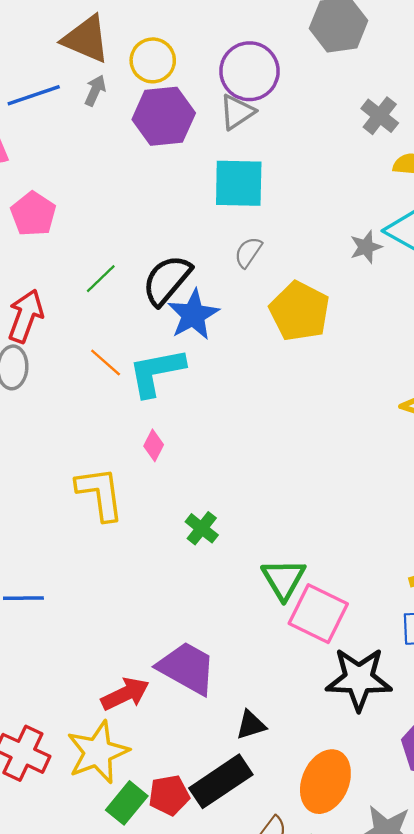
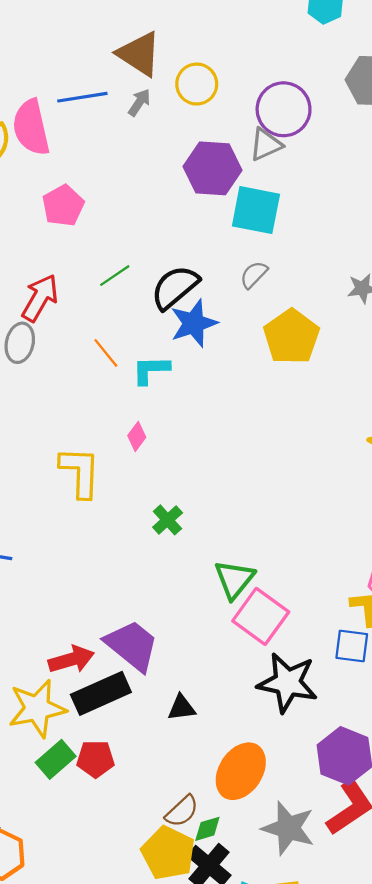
purple hexagon: (164, 116) -> (212, 168), moved
cyan L-shape: (156, 372) -> (151, 370), size x0.7
black rectangle: (221, 781) -> (101, 693), moved

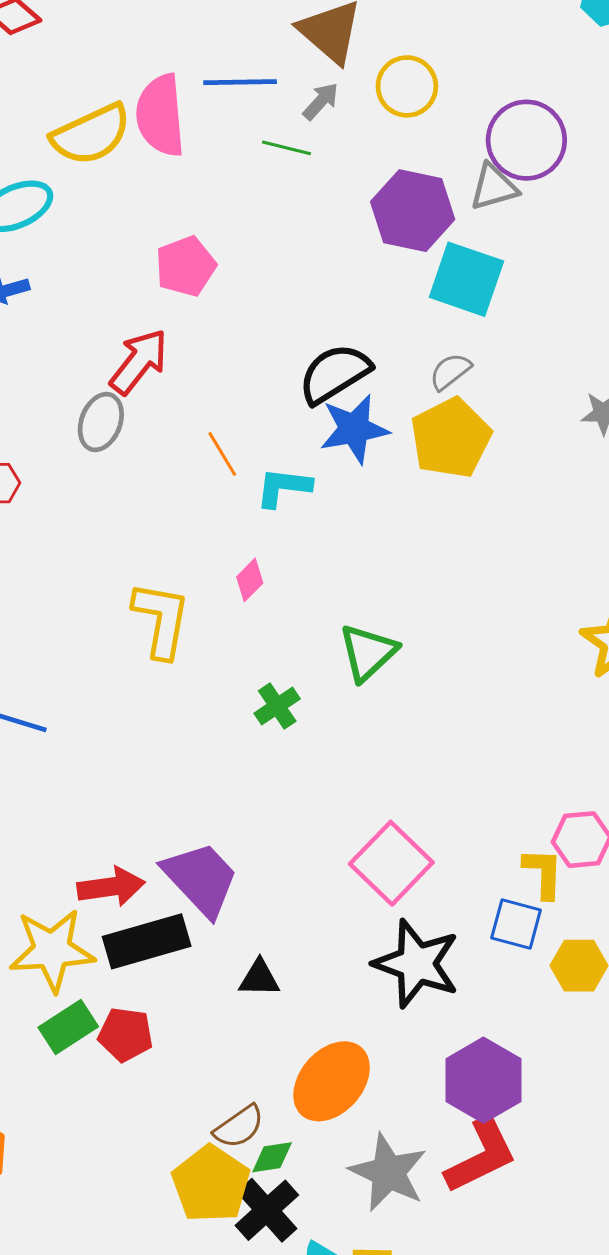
pink pentagon: (63, 206) -> (186, 266), moved
green line: (115, 276) -> (287, 148), moved, turned 40
yellow pentagon: (291, 337) -> (451, 438), moved
green triangle: (234, 579) -> (368, 652), moved

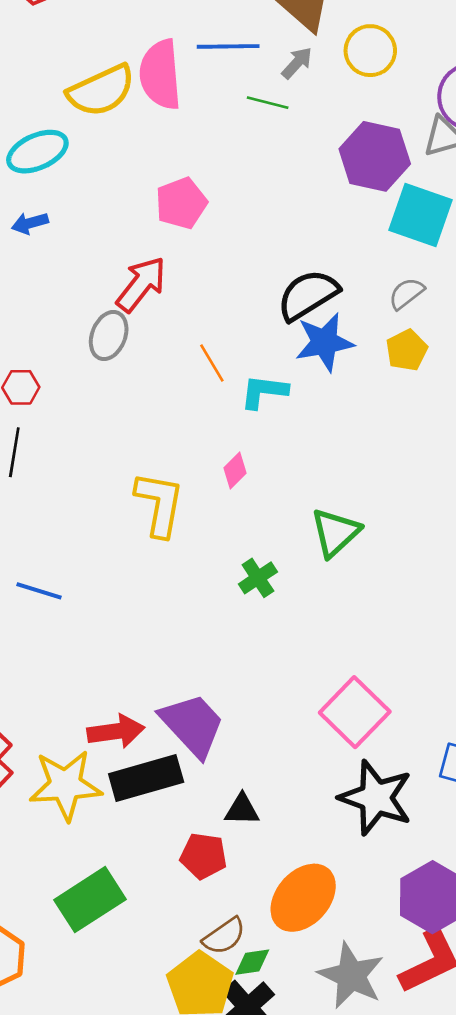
yellow pentagon: (451, 438) -> (407, 350), size x0.6
green rectangle: (68, 1027) -> (90, 900), moved, size x1.4
red pentagon: (126, 1034) -> (203, 856), moved

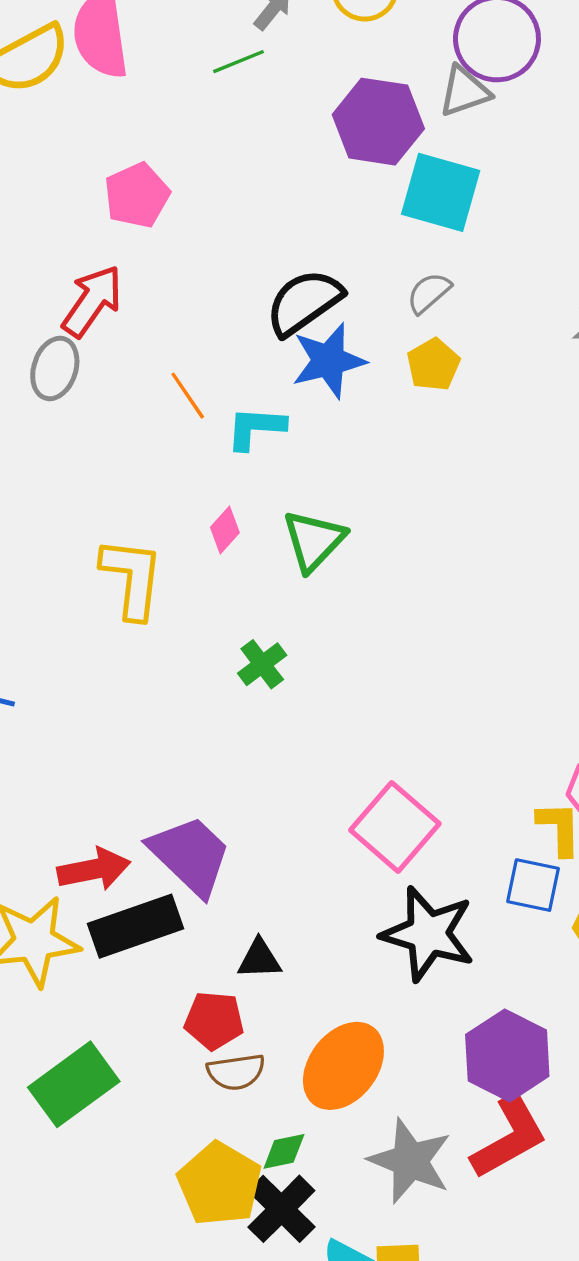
green line: (268, 103) -> (239, 62), turned -33
green triangle: (335, 533) -> (314, 541), moved
brown semicircle: (224, 936) -> (236, 1072), moved, turned 30

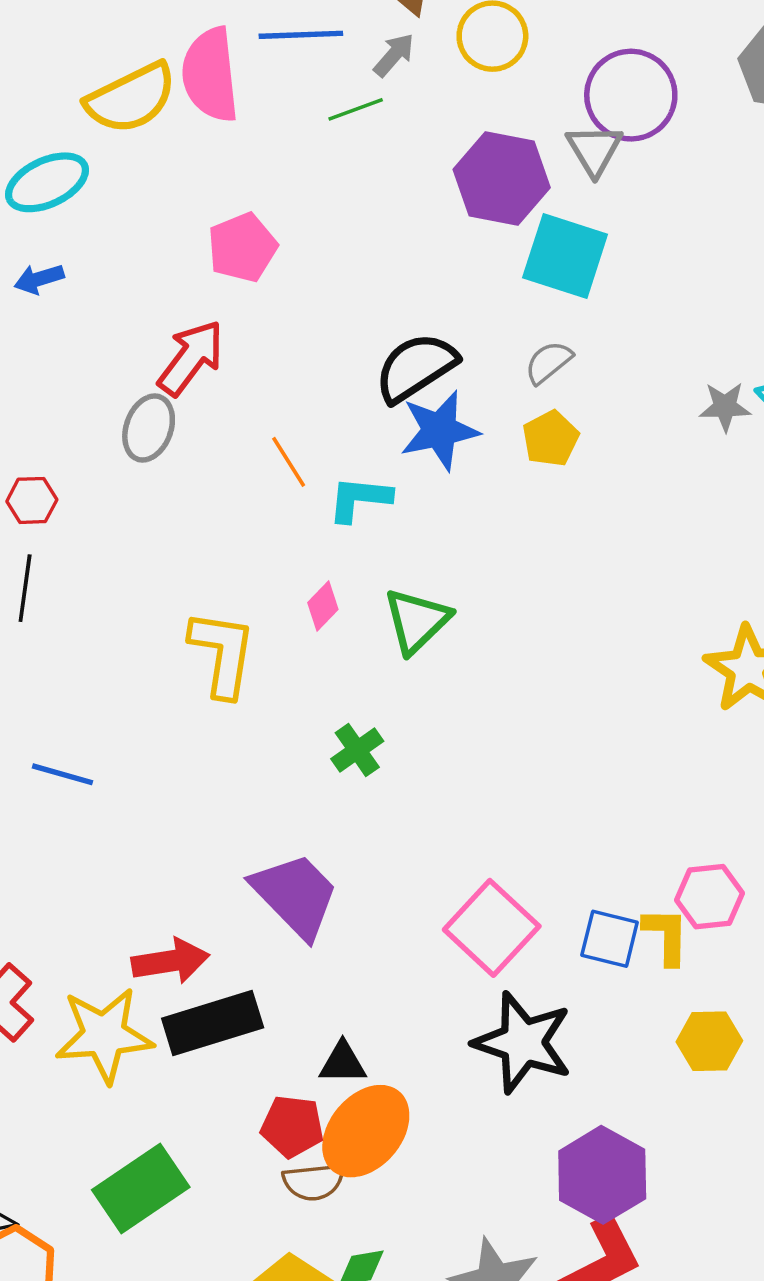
gray triangle: (464, 91) -> (594, 150), turned -44
purple trapezoid: (190, 855) -> (295, 895), moved
blue square: (533, 885) -> (610, 939), moved
orange ellipse: (343, 1066) -> (366, 1131), moved

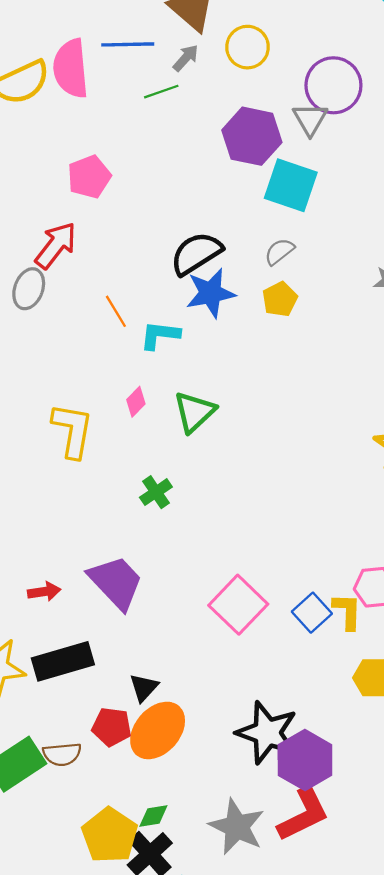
blue square: (610, 939) -> (312, 613), turned 33
red arrow: (171, 961) -> (44, 592), moved, size x0.7
black star: (523, 1043) -> (267, 733), moved
black triangle: (343, 1063) -> (144, 688), turned -48
brown semicircle: (314, 1182) -> (62, 754), moved

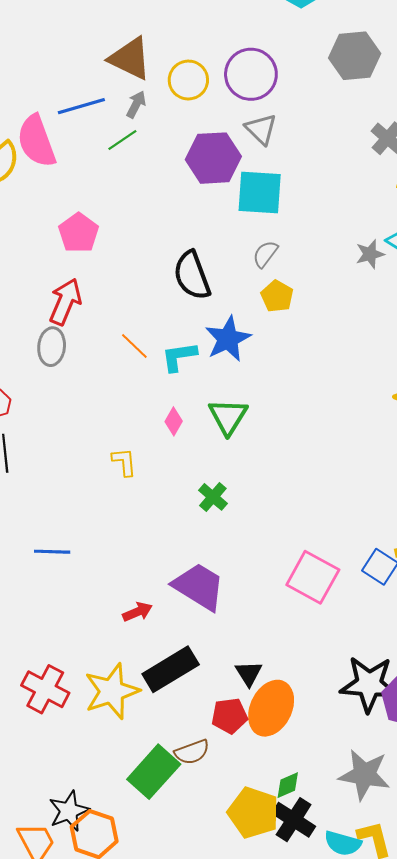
purple circle: (333, 85) -> (251, 74), moved
black semicircle: (196, 253) -> (192, 275), turned -63
blue star: (211, 293) -> (228, 339), moved
yellow L-shape: (73, 430) -> (124, 462), size x0.6

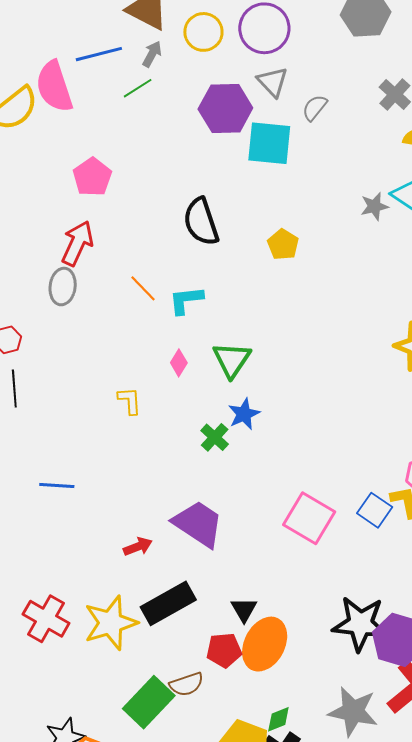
gray semicircle: (265, 254) -> (315, 108), moved
blue star: (228, 339) -> (244, 414), moved, size x0.7

